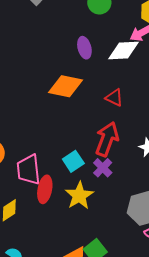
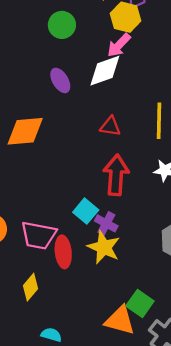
orange diamond: (65, 86) -> (25, 131), moved
purple cross: (103, 168) -> (106, 223), moved
pink trapezoid: (29, 170) -> (39, 235), turned -56

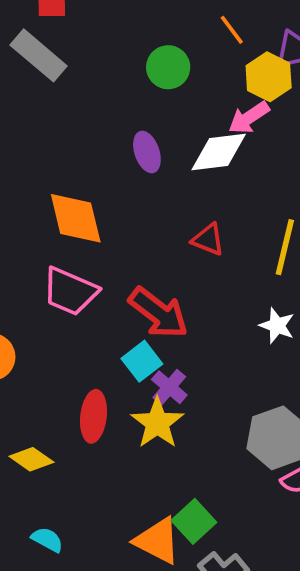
orange diamond: (25, 131) -> (76, 218), turned 69
red arrow: (116, 175) -> (158, 313), moved, turned 111
pink trapezoid: (39, 235) -> (70, 291), moved
yellow diamond: (30, 287) -> (31, 459), turned 72

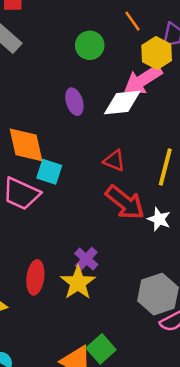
pink arrow: (249, 118) -> (143, 80), size x1.4
red arrow: (158, 313) -> (125, 202), moved
cyan square: (142, 361) -> (49, 172), moved, turned -35

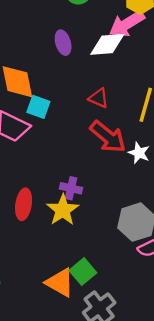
purple cross: (86, 259) -> (71, 188), turned -30

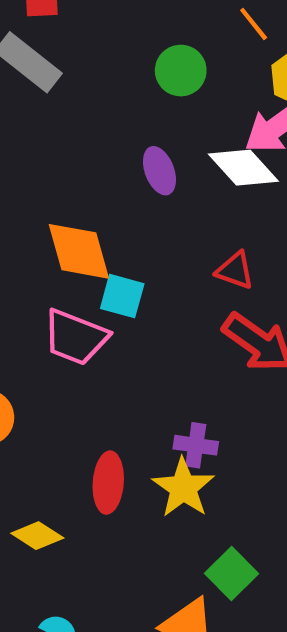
white diamond: (107, 44) -> (243, 168), turned 57
green square: (83, 272) -> (231, 574), moved

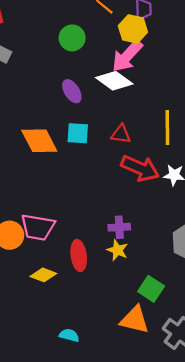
cyan square: (122, 296) -> (78, 133), moved
pink trapezoid: (75, 337) -> (38, 227), moved
yellow star: (183, 488) -> (117, 250), size x0.7
yellow diamond: (37, 536) -> (43, 275), moved

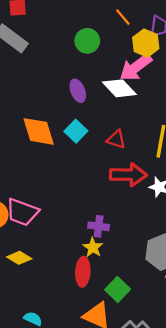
cyan square: (78, 133) -> (76, 131), turned 30
red arrow: (140, 168) -> (128, 175), turned -33
red ellipse: (79, 255) -> (83, 272), moved

